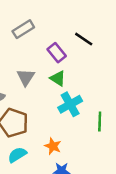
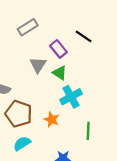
gray triangle: (26, 77) -> (38, 65), moved
green line: (100, 122) -> (88, 131), moved
orange star: (53, 146) -> (52, 120), moved

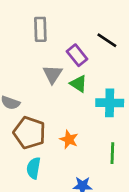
gray rectangle: (28, 27) -> (40, 29), turned -60
cyan cross: (71, 97) -> (110, 103), moved, turned 30
cyan semicircle: (22, 143) -> (34, 168), turned -48

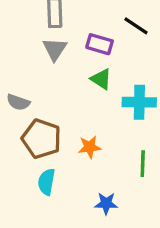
purple rectangle: (77, 55) -> (100, 44), turned -35
gray triangle: (53, 74) -> (55, 49), moved
orange star: (69, 139) -> (90, 147), turned -30

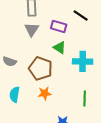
brown pentagon: (41, 139) -> (41, 68), moved
orange star: (90, 147) -> (45, 93), moved
cyan semicircle: (46, 182) -> (15, 94), moved

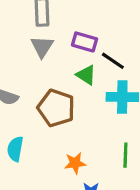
black line: (81, 15) -> (113, 61), moved
orange star: (45, 93) -> (75, 163), moved

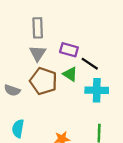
brown pentagon: (56, 108) -> (43, 81), moved

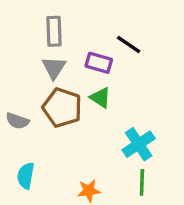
black line: (90, 64) -> (129, 45), moved
cyan cross: (97, 90) -> (139, 144), moved, turned -35

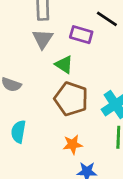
green triangle: (100, 98) -> (64, 65), moved
brown pentagon: (62, 108) -> (71, 99), moved

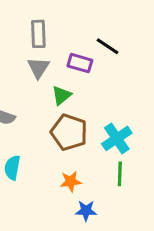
green triangle: (64, 65) -> (61, 95), turned 48

